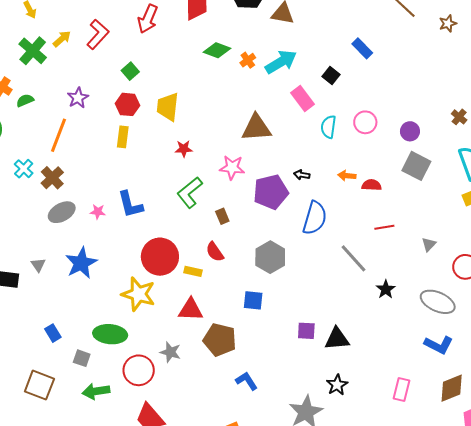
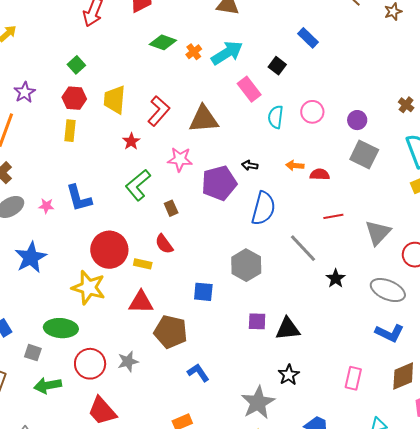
red L-shape: (98, 34) -> (159, 111), moved
red star: (184, 149) -> (131, 141), turned -30
gray triangle: (429, 244) -> (378, 233), size x1.8
gray hexagon: (270, 257) -> (246, 265), moved
gray star: (170, 352) -> (128, 361), moved, turned -30

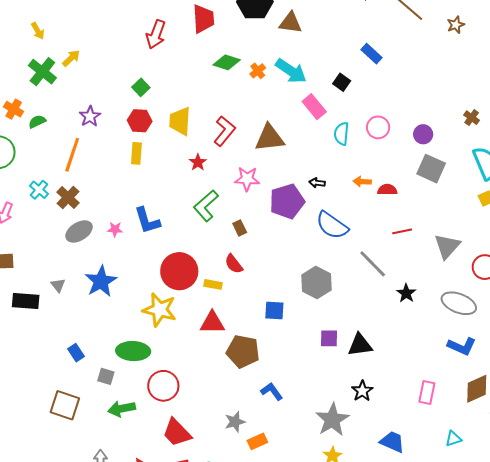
cyan arrow: (227, 53) -> (291, 71), turned 68
blue semicircle: (263, 208) -> (332, 225), turned 112
gray star: (128, 361) -> (235, 422), moved

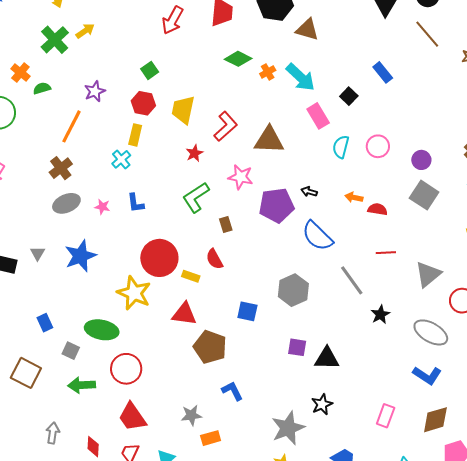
cyan cross: (39, 190) -> (121, 159), moved
blue L-shape: (147, 221) -> (136, 203), size x0.7

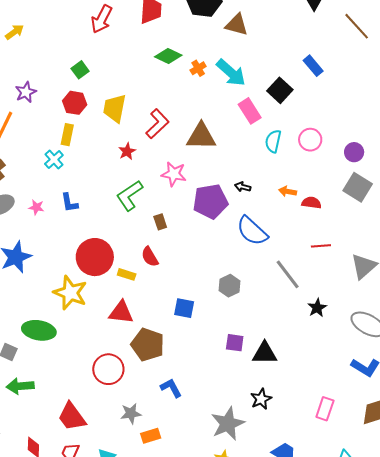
black square: (349, 96) -> (280, 90), size x1.4
gray hexagon: (293, 290) -> (229, 286), size x0.7
red circle: (126, 369) -> (108, 369), moved

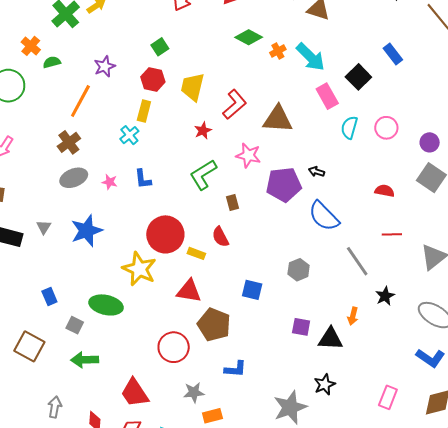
orange arrow: (288, 191) -> (353, 316), moved, turned -90
blue L-shape: (171, 388) -> (235, 369), turned 120

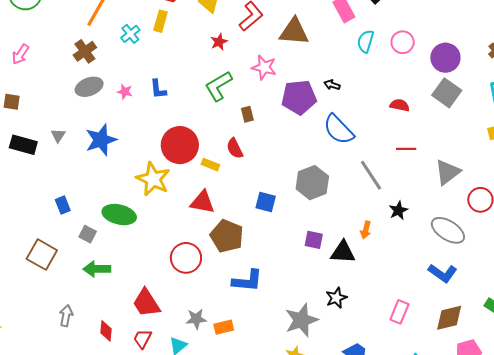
cyan cross: (129, 135) -> (130, 34), moved
purple circle: (430, 142) -> (445, 58), size x1.5
gray hexagon: (299, 270) -> (312, 183), size x1.5
blue L-shape: (235, 369) -> (247, 281), size x1.4
gray star: (194, 393) -> (196, 319), moved

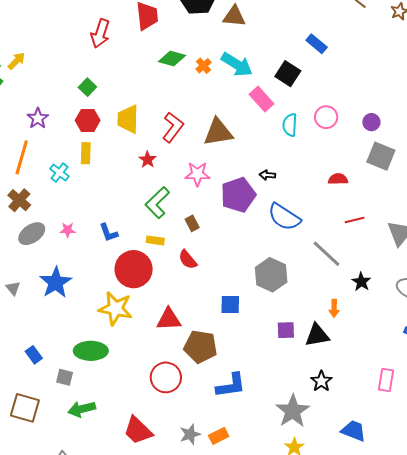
purple circle: (445, 58) -> (371, 122), size x0.6
blue L-shape: (158, 89) -> (109, 233), moved
yellow rectangle: (210, 165) -> (155, 240), moved

